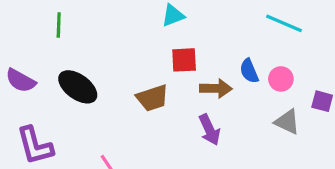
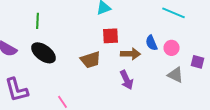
green line: (59, 25) -> (38, 21), moved

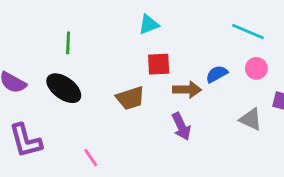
green line: (38, 21) -> (68, 43), moved
blue semicircle: (152, 43) -> (217, 74), turned 84
pink circle: (172, 48) -> (256, 68), moved

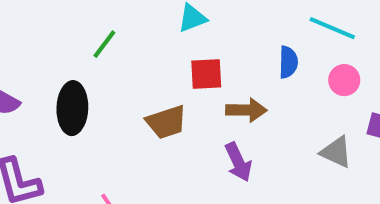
green line: (68, 43) -> (104, 44), moved, turned 35
blue semicircle: (217, 74) -> (288, 62), moved, turned 120
black ellipse: (64, 88) -> (72, 108), turned 56

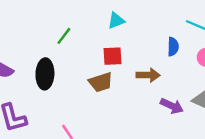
red square: (206, 74) -> (113, 56), moved
purple arrow: (238, 162) -> (172, 106), moved, turned -40

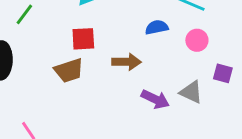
blue semicircle: (173, 47) -> (157, 27), turned -102

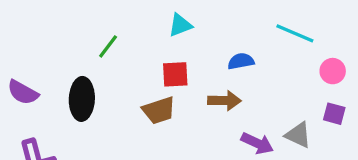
blue semicircle: (157, 27) -> (241, 61), moved
pink circle: (197, 40) -> (333, 71), moved

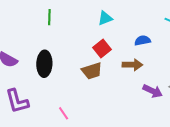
green line: (108, 46) -> (49, 17), moved, turned -35
red square: (175, 74) -> (102, 49), turned -36

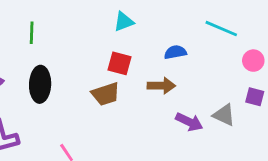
green line: (49, 17) -> (32, 33), moved
red square: (102, 49) -> (120, 63), turned -36

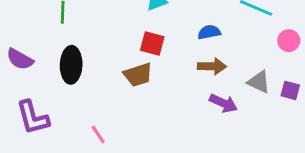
brown arrow: (161, 86) -> (212, 66), moved
purple square: (255, 97) -> (290, 90), moved
gray triangle: (224, 115) -> (259, 82), moved

